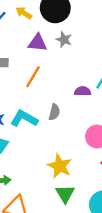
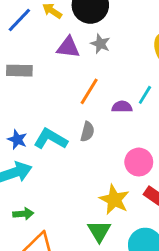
orange line: (33, 77) -> (89, 91), moved
yellow star: (60, 166) -> (114, 200), moved

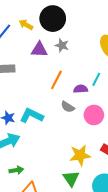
gray semicircle: (87, 132) -> (68, 107), moved, turned 112
pink circle: (139, 162) -> (94, 115), moved
yellow star: (114, 200) -> (80, 155), turned -30

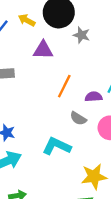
gray star: (62, 45) -> (82, 35), moved
cyan L-shape: (32, 116) -> (57, 146), moved

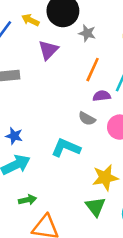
purple triangle: (43, 50) -> (48, 50), turned -45
orange line: (64, 86) -> (93, 70), moved

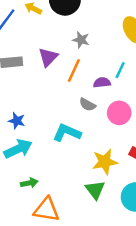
gray star: (87, 33) -> (81, 40), moved
purple triangle: (48, 50) -> (48, 57), moved
orange line: (93, 70) -> (74, 70), moved

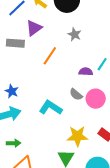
purple triangle: (48, 57) -> (34, 28), moved
orange line: (74, 70) -> (50, 56), moved
gray semicircle: (87, 105) -> (76, 94), moved

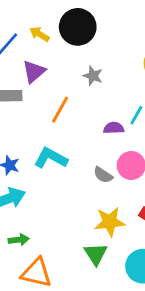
gray semicircle: (76, 94) -> (103, 175), moved
cyan L-shape: (51, 108) -> (51, 158), moved

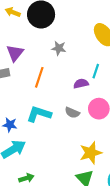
yellow arrow: (40, 34) -> (13, 12), moved
gray semicircle: (103, 175) -> (72, 113), moved

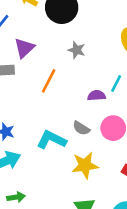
cyan L-shape: (39, 114) -> (51, 140), moved
yellow star: (91, 153) -> (85, 165), moved

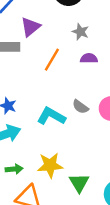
purple semicircle: (97, 96) -> (89, 58), moved
yellow star: (85, 165) -> (50, 165), moved

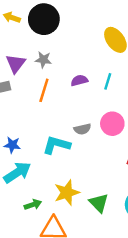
gray star: (80, 32) -> (43, 60), moved
gray semicircle: (80, 107) -> (82, 129), turned -35

